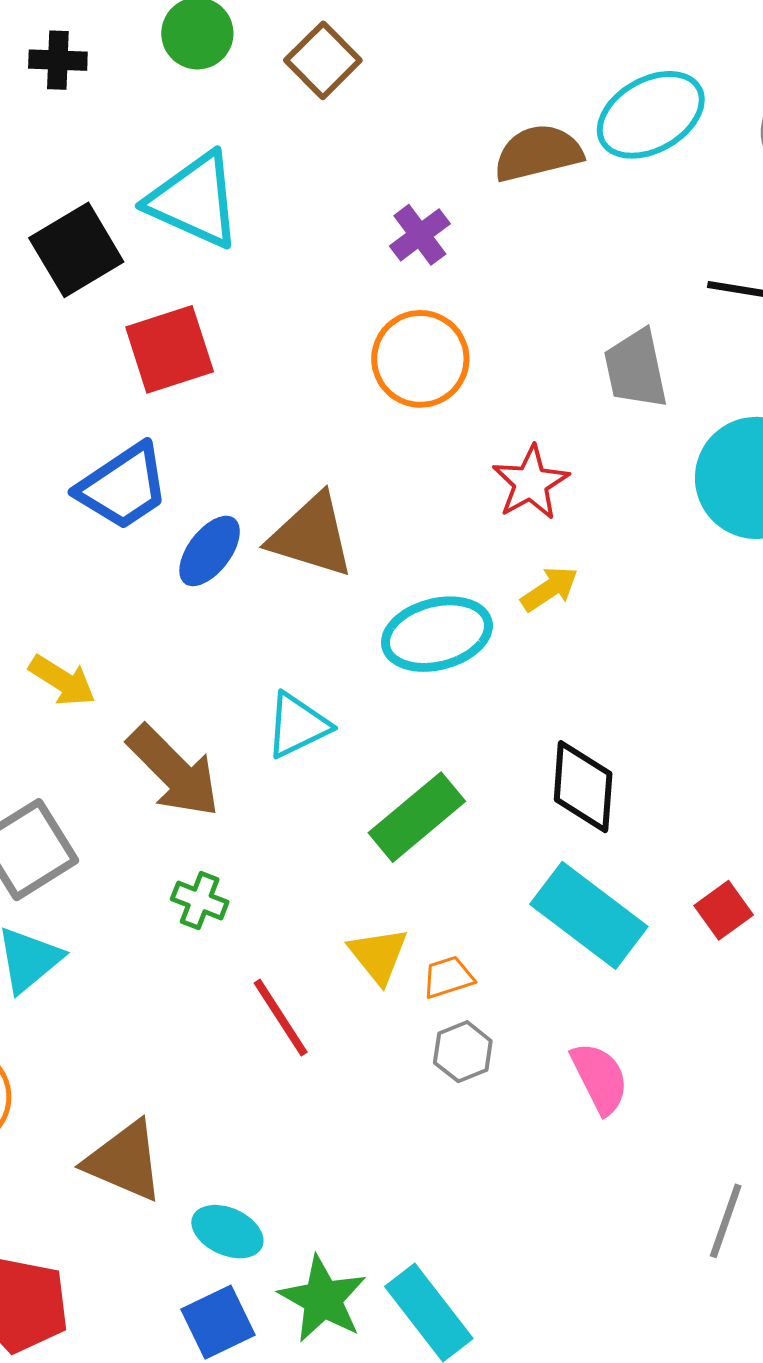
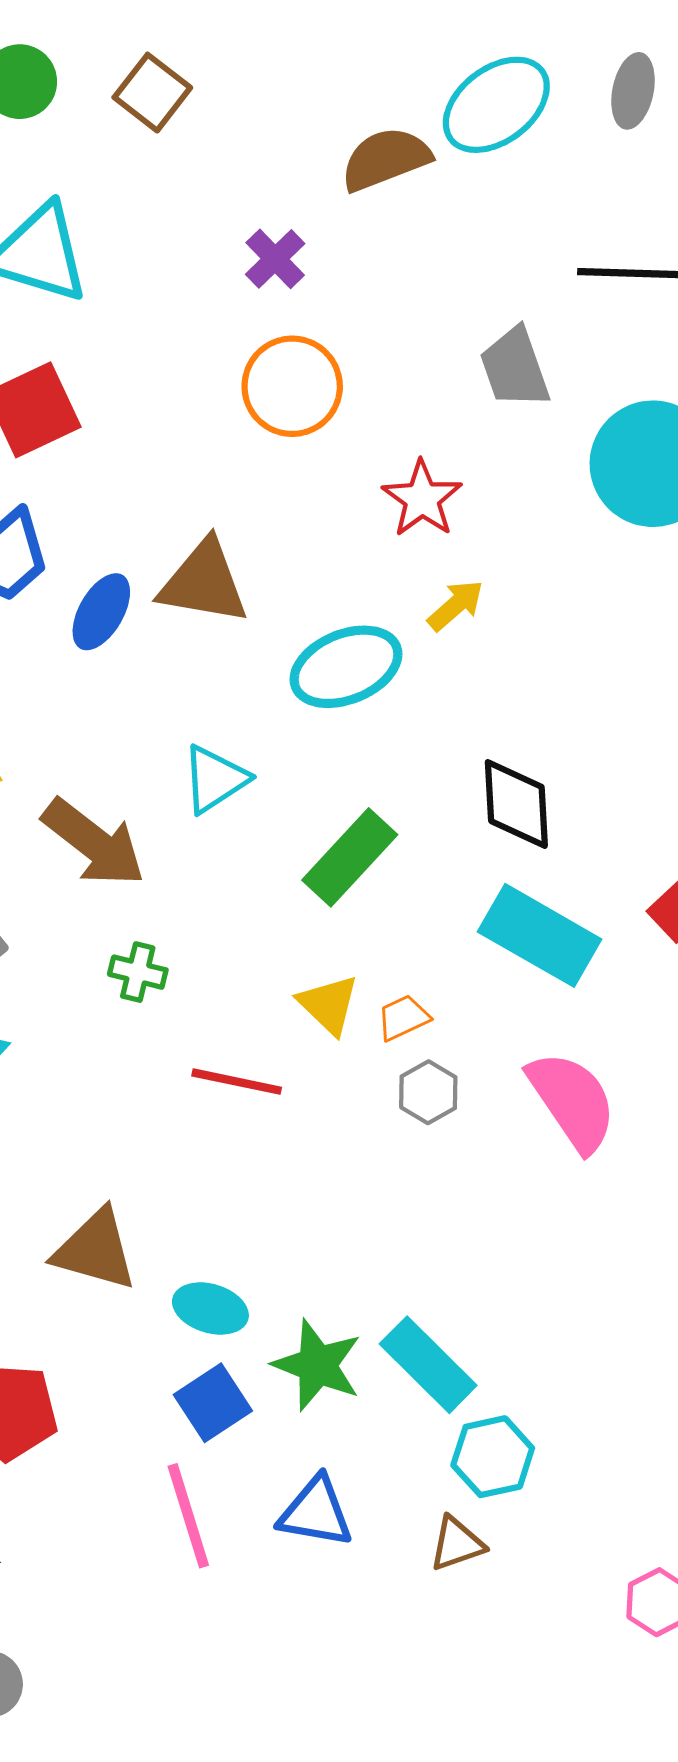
red line: (281, 1018) -> (237, 1082), turned -38
pink semicircle: (600, 1078) -> (572, 1101), size x1.4

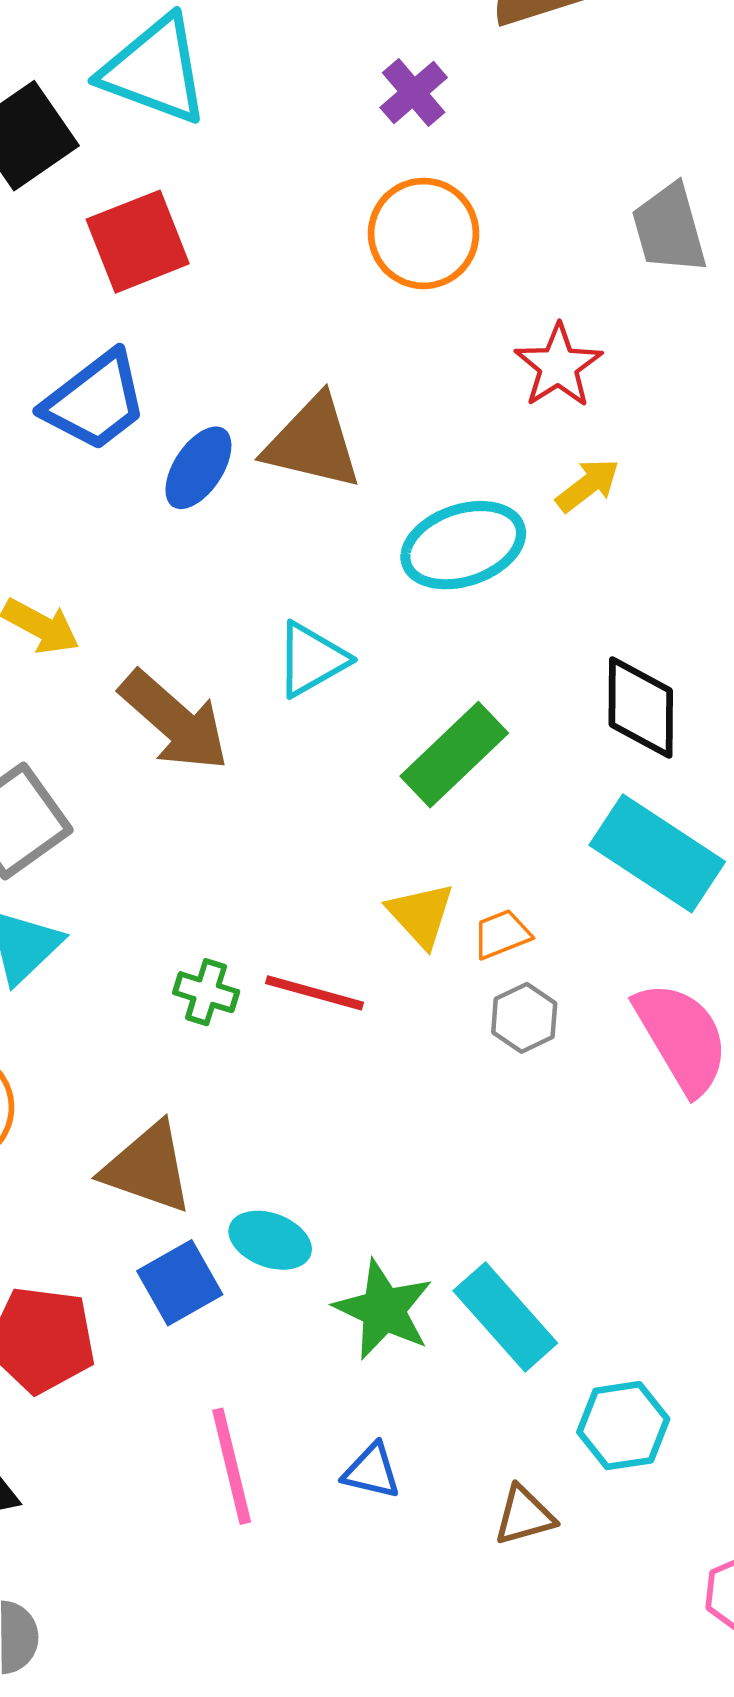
green cross: (138, 972) -> (206, 992), moved
blue square: (213, 1403) -> (180, 1283), moved
cyan hexagon: (493, 1457) -> (623, 1426), moved
blue triangle: (316, 1512) -> (372, 1471), size x0.7

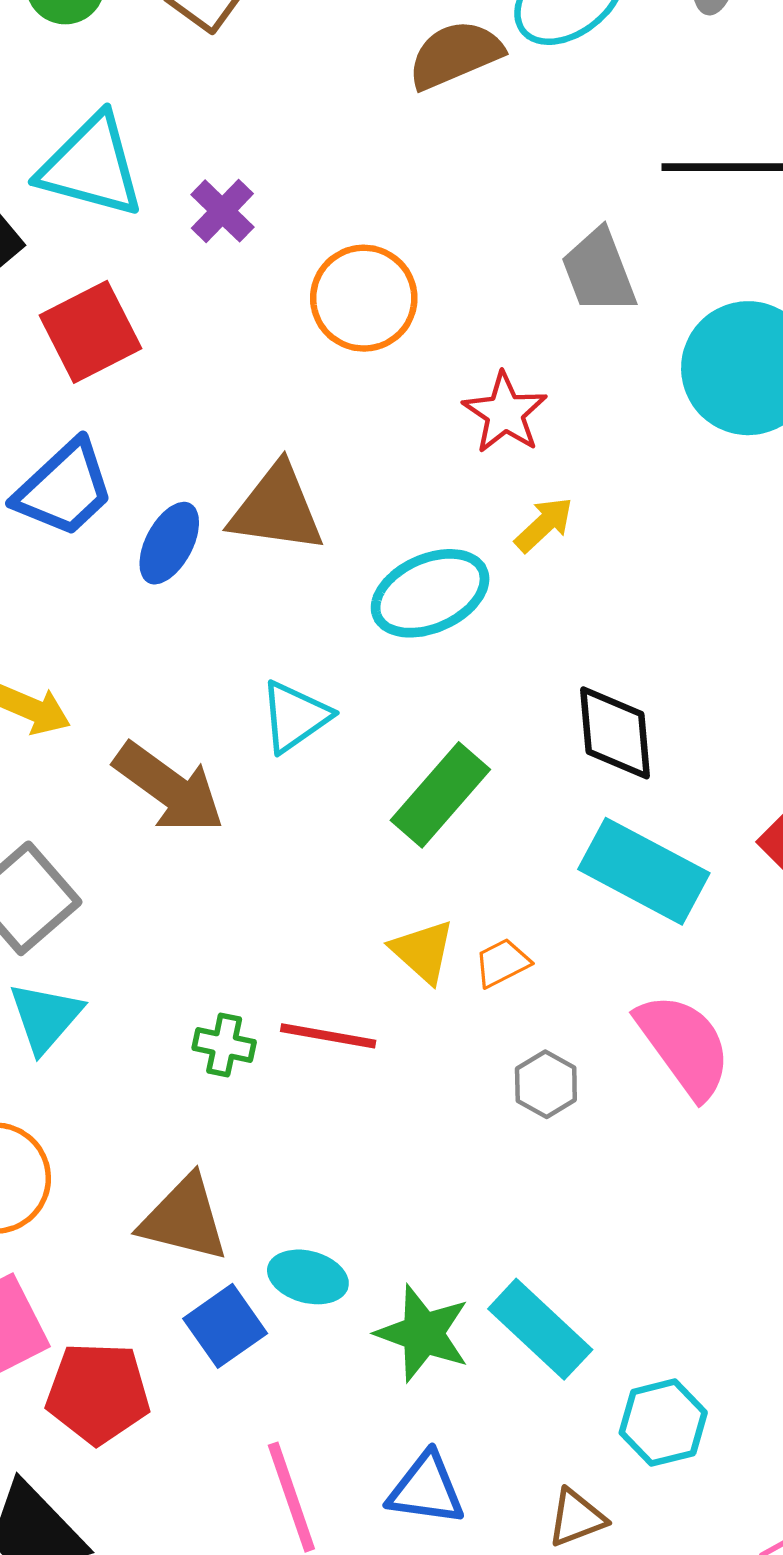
purple cross: (414, 92) -> (222, 211), moved
gray hexagon: (524, 1018) -> (546, 1084), moved
blue triangle: (372, 1471) -> (426, 1489), size x1.4

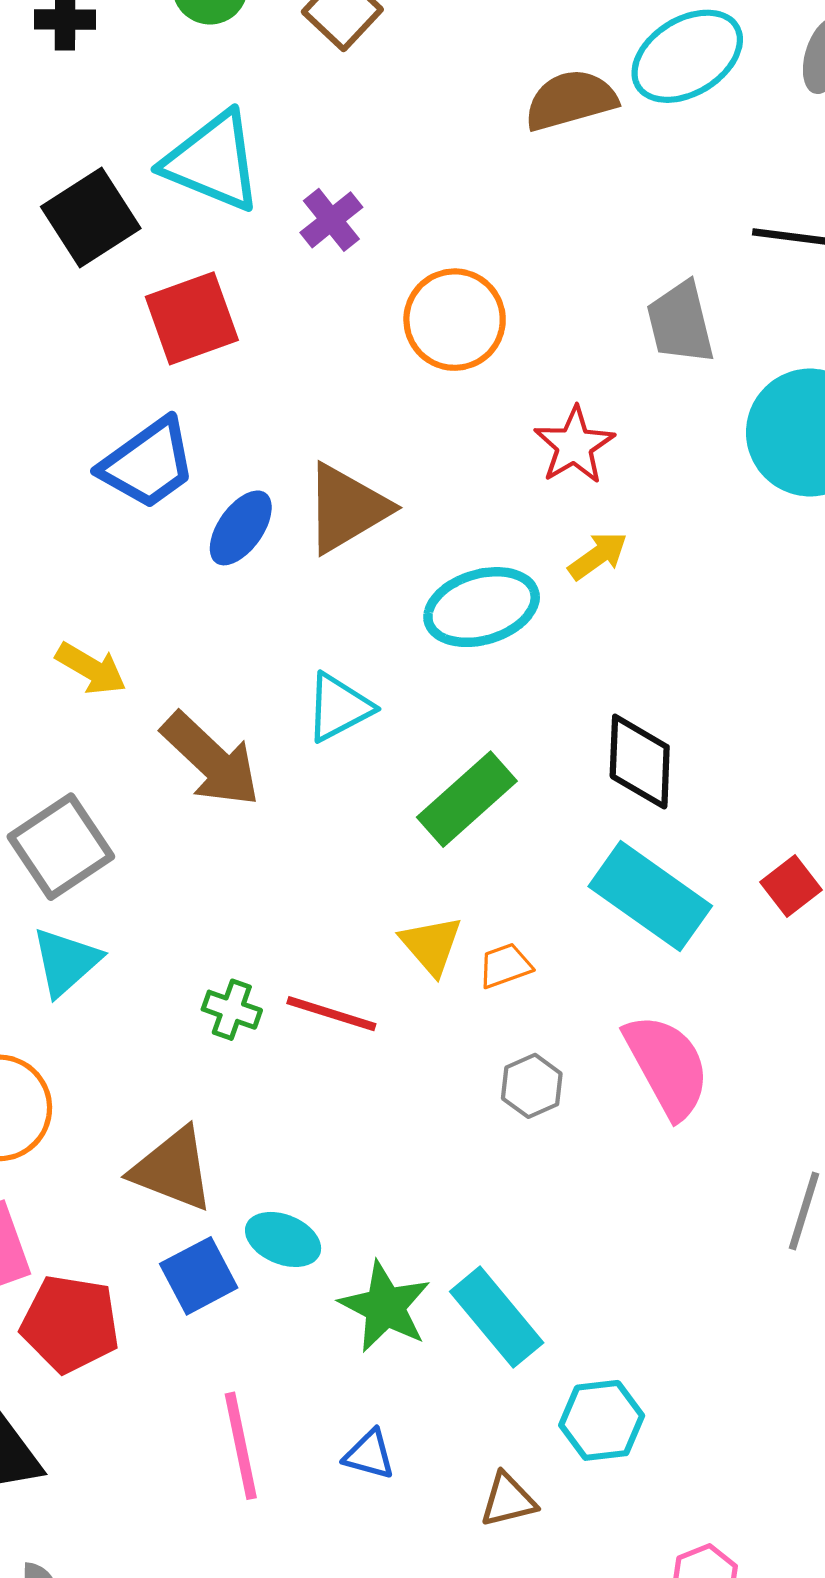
brown triangle: (277, 509) -> (347, 508), turned -46
blue triangle: (426, 1489) -> (369, 1455), size x0.7

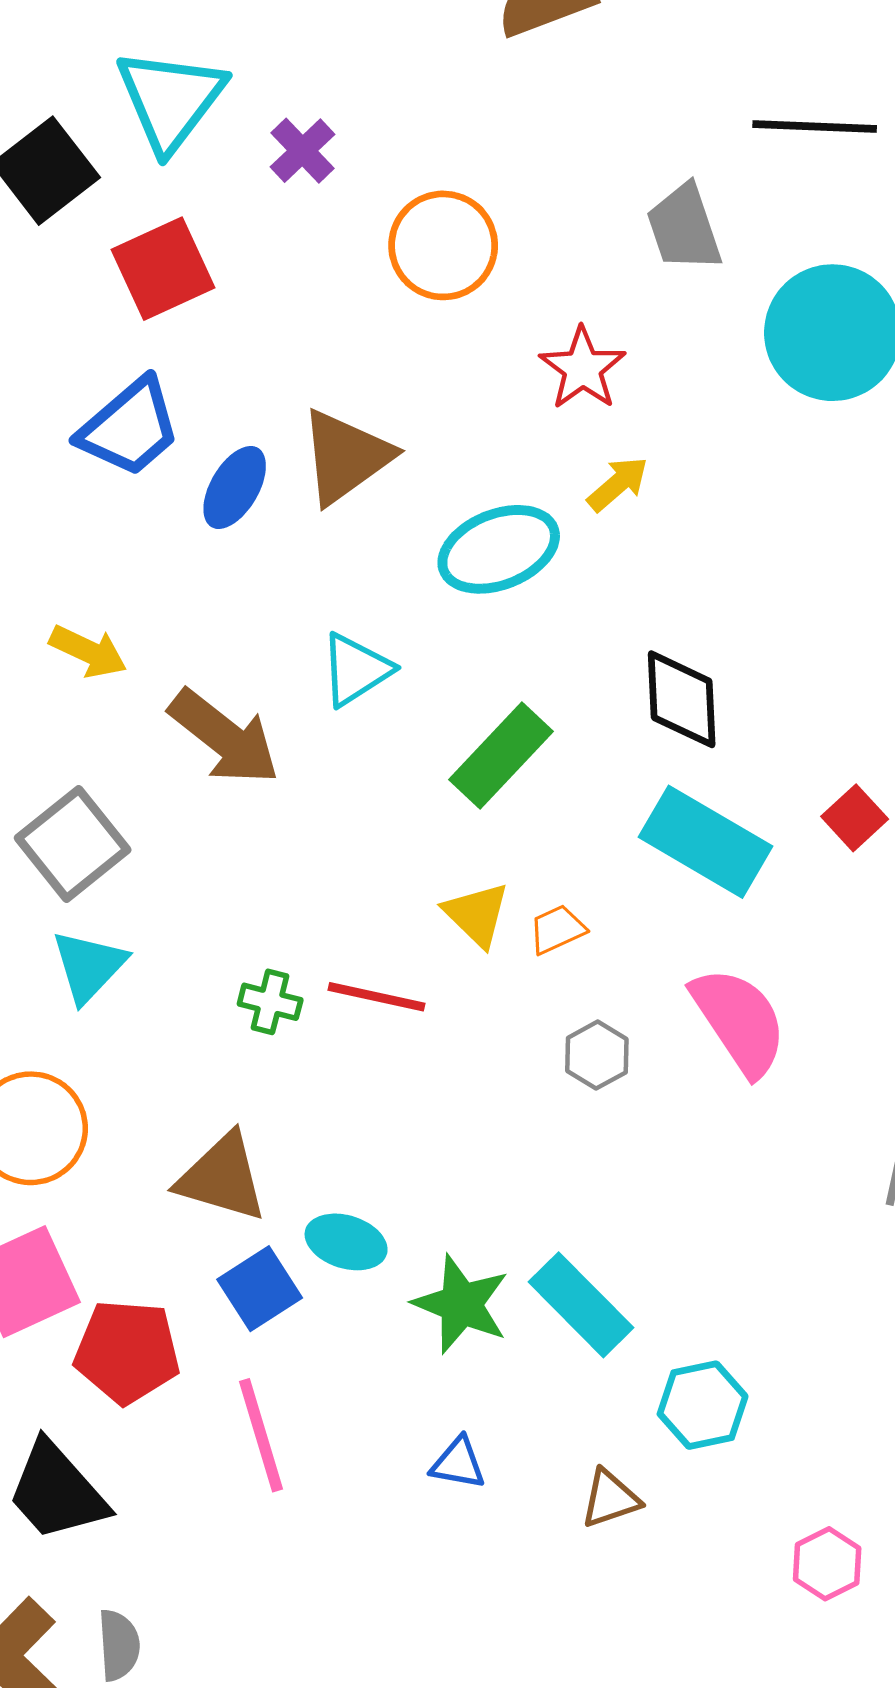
cyan triangle: (213, 162) -> (171, 100), turned 50
pink line: (241, 1446) -> (261, 1435), moved

